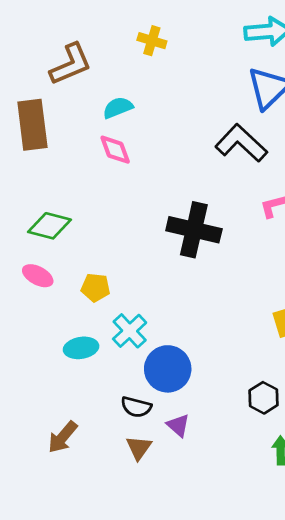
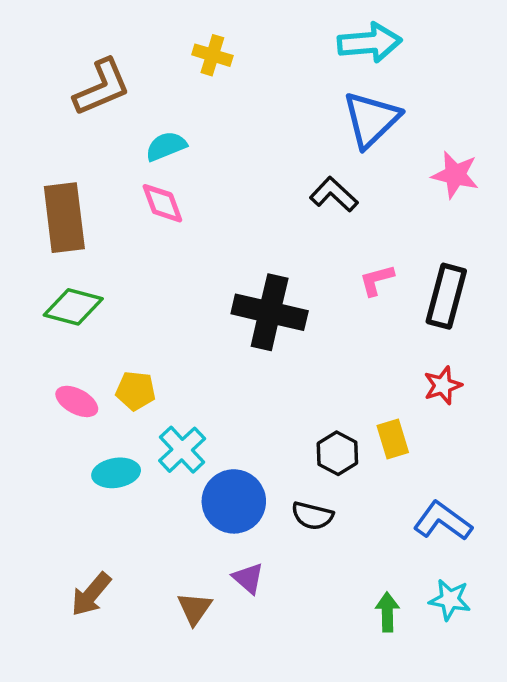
brown rectangle: (32, 125) -> (64, 218), moved
black L-shape: (241, 143) -> (334, 194), size x0.7
pink ellipse: (38, 276) -> (77, 401), moved
black hexagon: (264, 398) -> (337, 453), moved
black semicircle: (136, 407) -> (312, 516), moved

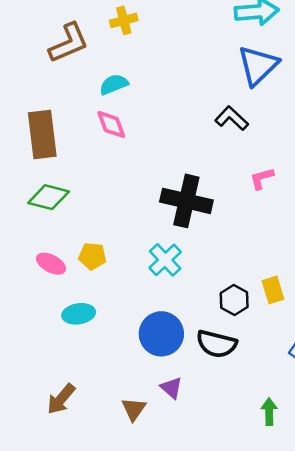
yellow cross: (212, 55) -> (124, 20), moved, turned -32
cyan cross: (182, 450) -> (165, 260), moved
black semicircle: (312, 516) -> (217, 344), size x1.4

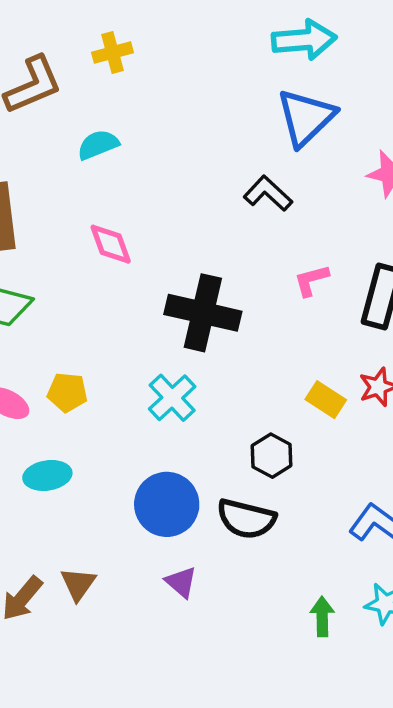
pink diamond: (111, 124) -> (111, 244), moved
yellow rectangle: (273, 290) -> (326, 400), moved, turned -40
brown triangle: (134, 409) -> (78, 584), moved

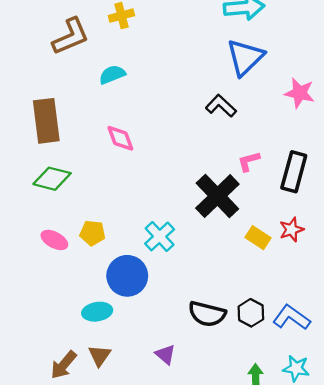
black cross: (203, 313) -> (217, 196), moved, turned 33
black hexagon: (272, 456) -> (251, 313), moved
cyan ellipse: (47, 475) -> (97, 312), moved
blue circle: (167, 504) -> (127, 276), moved

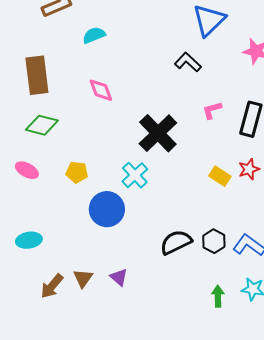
black cross: (217, 196) -> (158, 133), moved
pink ellipse: (54, 240) -> (27, 170), moved
cyan ellipse: (97, 312) -> (29, 240), moved
black semicircle: (207, 314) -> (176, 242), turned 140
purple triangle: (165, 354) -> (119, 277), moved

